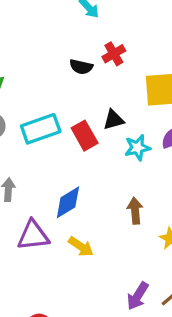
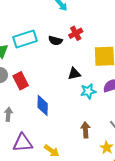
cyan rectangle: (41, 129) -> (25, 39), moved
red rectangle: (85, 136) -> (21, 81), moved
blue diamond: (68, 202) -> (43, 105), moved, turned -60

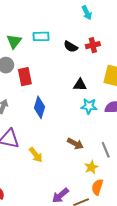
cyan rectangle: (25, 39) -> (41, 36), size x0.7
brown arrow: (86, 130) -> (75, 144), turned 105

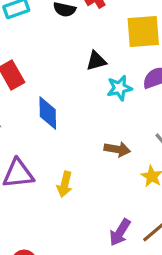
yellow arrow: (36, 155) -> (65, 184), turned 70

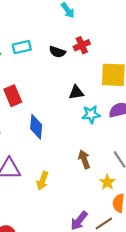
brown arrow: (117, 149) -> (84, 159), turned -126

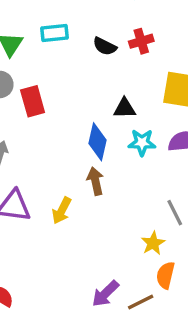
blue diamond: (36, 127) -> (97, 142), moved
brown arrow: (84, 159) -> (95, 181), moved
yellow arrow: (42, 181) -> (62, 210), moved

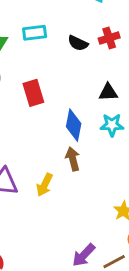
red rectangle: (33, 101) -> (33, 93), moved
black triangle: (125, 108) -> (108, 92), moved

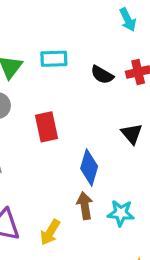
black triangle: (108, 92) -> (132, 134), turned 48
cyan star: (112, 125) -> (121, 213), moved

